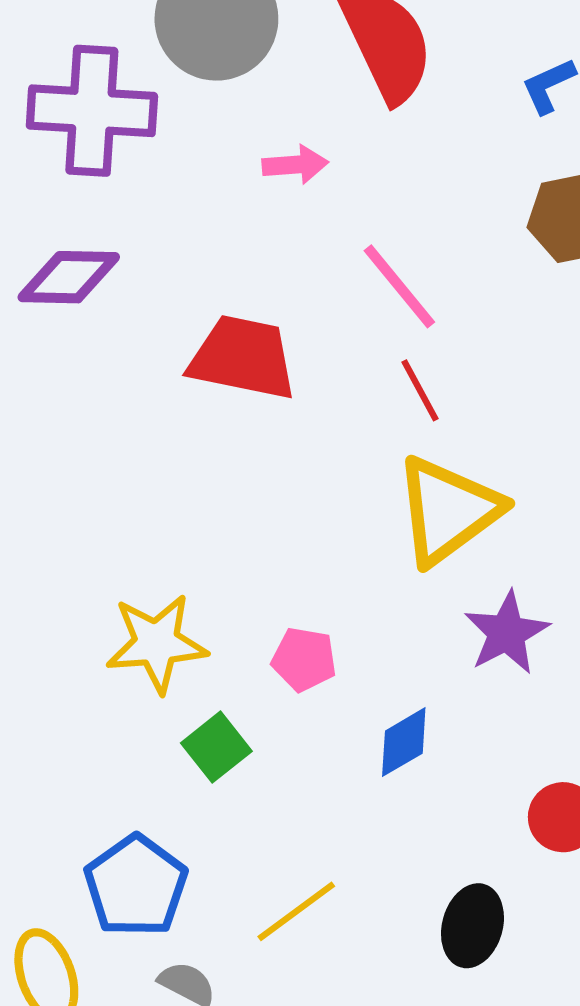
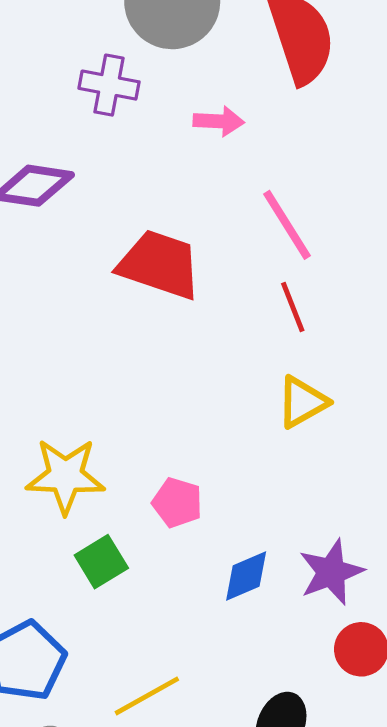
purple cross: (92, 111) -> (109, 85), moved, size x0.6
yellow triangle: (448, 510) -> (302, 402), size x0.6
purple star: (507, 633) -> (331, 572), moved

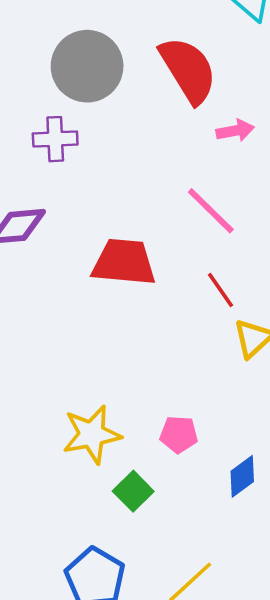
pink arrow: (219, 121) -> (235, 131), moved
red line: (293, 307) -> (221, 290), moved

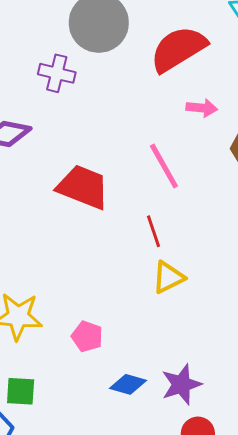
red semicircle: (188, 70) -> (178, 49), turned -106
blue diamond: (242, 476) -> (128, 384), turned 36
green square: (133, 491) -> (21, 391), moved, turned 32

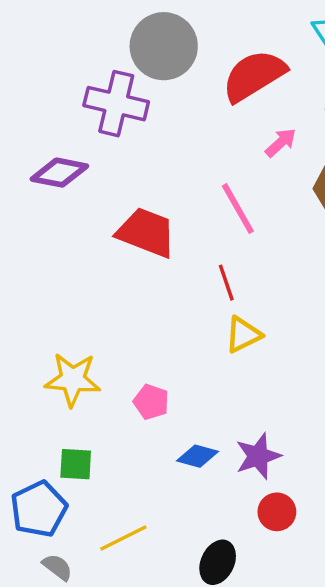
purple cross: (57, 73) -> (116, 104), size x1.5
pink arrow: (202, 108) -> (281, 143), turned -48

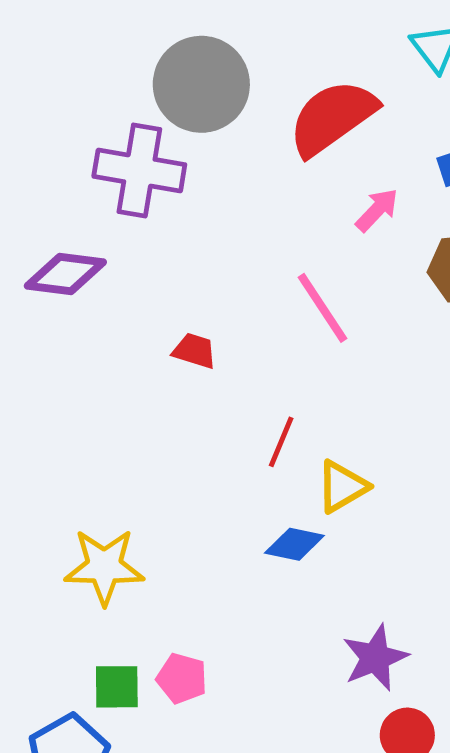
red trapezoid: (146, 232) -> (195, 351), size x0.5
red line: (226, 283) -> (281, 442), moved, turned 45
pink pentagon: (151, 402) -> (182, 678), moved
blue diamond: (198, 456) -> (294, 544), moved

